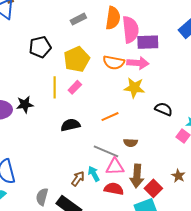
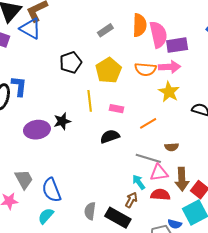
pink rectangle: (75, 87) -> (117, 109), moved, turned 64
yellow star: (134, 88) -> (169, 92), turned 30
brown arrow: (78, 179) -> (131, 200), moved

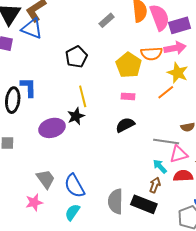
yellow pentagon: (108, 70) -> (129, 65), moved
yellow line: (90, 101) -> (83, 96), moved
orange line: (148, 123) -> (166, 92), moved
gray semicircle: (90, 211) -> (115, 201), size x1.4

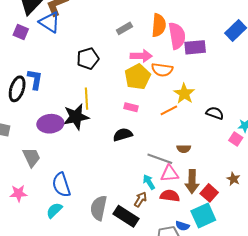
pink arrow: (175, 48) -> (141, 56), moved
black star: (76, 116) -> (76, 117), size x1.5
gray trapezoid: (46, 179) -> (32, 157), moved

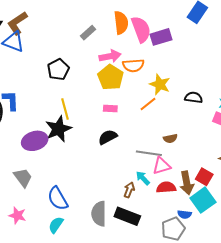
brown arrow: (192, 182) -> (187, 183), moved
pink star: (19, 193) -> (17, 215), turned 30
brown arrow: (140, 199) -> (129, 190), moved

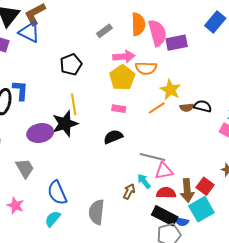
brown semicircle: (170, 139) -> (187, 107), moved
black rectangle: (127, 216) -> (165, 216), moved

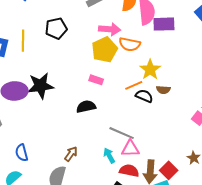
yellow line: (74, 104) -> (23, 41), moved
black semicircle: (203, 106) -> (144, 96), moved
brown arrow: (129, 191) -> (71, 154), moved
blue semicircle: (57, 193) -> (22, 153), size x0.7

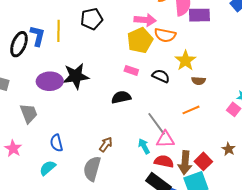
orange line: (134, 85) -> (191, 110), moved
black semicircle: (144, 96) -> (161, 76), moved
gray line: (122, 133) -> (157, 124), turned 30

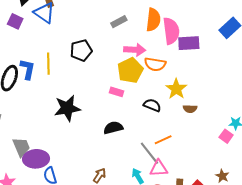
pink rectangle: (131, 70) -> (117, 92), moved
purple ellipse: (50, 81) -> (36, 159), moved
orange line: (191, 110) -> (163, 140), moved

